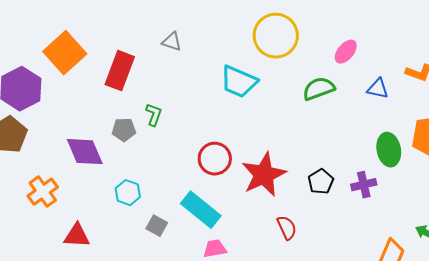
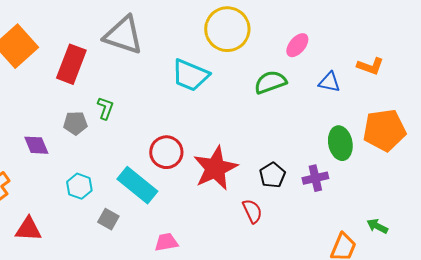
gray triangle: (172, 42) -> (123, 35), size x2.0
purple diamond: (85, 152) -> (36, 145), size x0.7
cyan rectangle: (201, 210) -> (137, 185), moved
red semicircle: (287, 228) -> (252, 211), moved

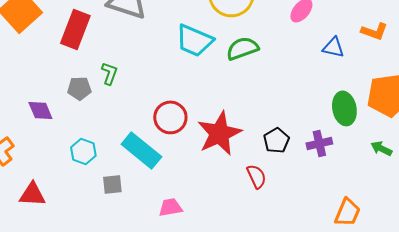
green semicircle: (270, 82) -> (242, 48), moved
gray square: (108, 219) -> (112, 184), turned -35
green arrow: (377, 226) -> (381, 148), moved

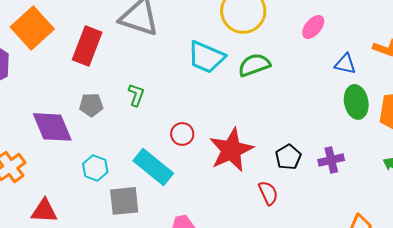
green L-shape: (109, 73) -> (136, 95), moved
green ellipse: (344, 108) -> (356, 102), moved
purple diamond: (40, 110) -> (52, 127), size x1.6
red circle: (170, 117) -> (182, 134), size x0.7
gray square: (112, 184) -> (124, 201), size x1.5

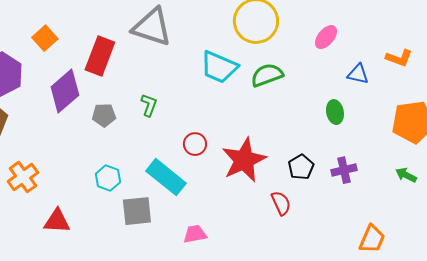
orange square: (32, 28) -> (45, 38), size x0.6
green ellipse: (356, 102) -> (335, 112), moved, size x0.7
purple diamond: (52, 127) -> (65, 91), moved, turned 72

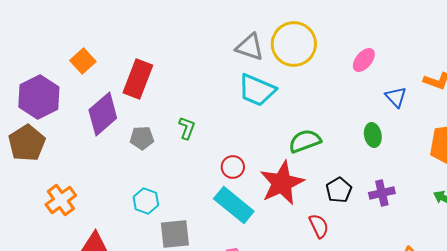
gray triangle: (152, 27) -> (250, 47), moved, size x0.7
blue triangle: (358, 74) -> (396, 97), turned 35
green semicircle: (267, 75) -> (305, 141), moved
cyan rectangle: (166, 177) -> (234, 205), moved

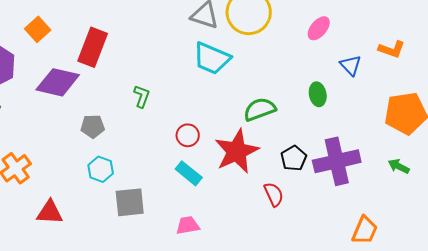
purple diamond: (103, 114) -> (58, 82), turned 54
green ellipse: (373, 135) -> (318, 94), moved
gray pentagon: (142, 138) -> (93, 126), moved
purple cross: (382, 193) -> (337, 161), size x1.8
cyan rectangle: (234, 205) -> (189, 173), size x0.7

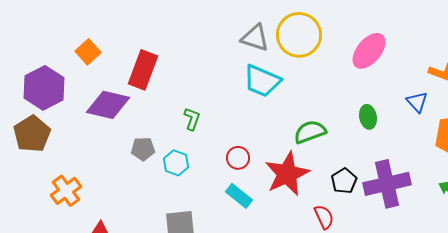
pink ellipse: (319, 28) -> (369, 51), size x1.5
blue triangle: (351, 65) -> (417, 102), moved
cyan hexagon: (101, 169) -> (176, 163), moved

